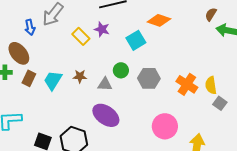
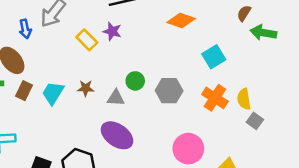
cyan square: (136, 40) -> (214, 57), moved

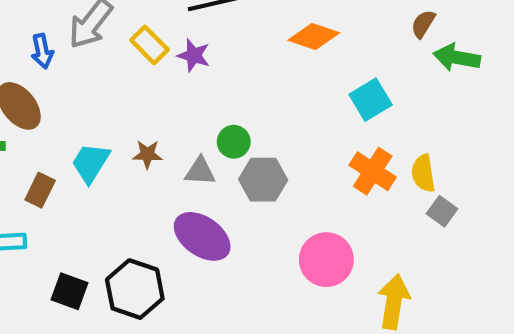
yellow rectangle: (87, 40) -> (150, 45), moved
brown rectangle: (24, 91) -> (40, 190), moved
gray hexagon: (169, 91) -> (263, 180), moved

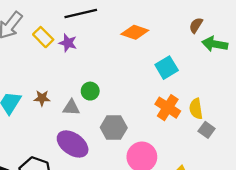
gray hexagon: (263, 180) -> (114, 128), moved

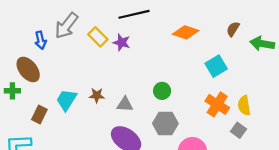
brown semicircle: (196, 25) -> (233, 29), moved
green circle: (90, 91) -> (162, 91), moved
gray square: (207, 130) -> (239, 130), moved

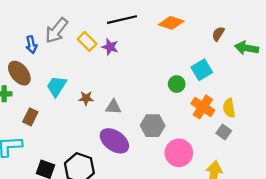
orange diamond: (186, 32) -> (171, 23), moved
green circle: (162, 91) -> (177, 84), moved
cyan trapezoid: (66, 100) -> (56, 86), moved

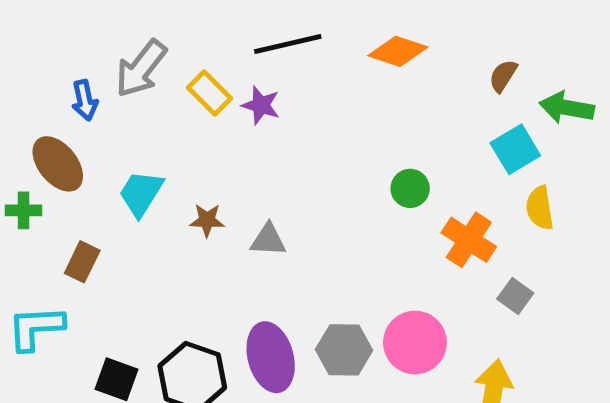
cyan square: (202, 70) -> (515, 149), moved
yellow semicircle: (229, 108) -> (540, 208), moved
gray hexagon: (153, 126) -> (344, 350), moved
purple ellipse: (114, 141) -> (271, 357), moved, turned 40

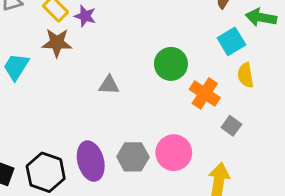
green circle: (410, 188) -> (171, 64), size x1.5
brown star: (207, 220) -> (57, 43), moved, size x1.5
gray triangle: (268, 240) -> (109, 85), moved

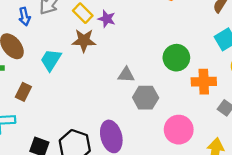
orange cross: (205, 93) -> (204, 82), turned -35
gray hexagon: (133, 157) -> (146, 98), moved

